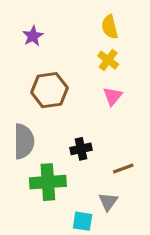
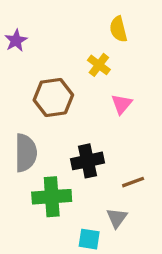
purple star: (33, 36) -> (16, 41), moved
yellow cross: (108, 60) -> (99, 65), moved
black cross: (81, 149) -> (88, 161), size x1.4

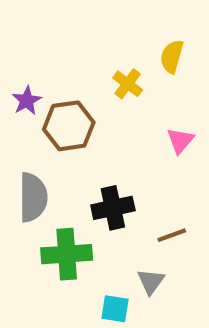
yellow semicircle: (118, 29) -> (172, 56), moved, turned 30
purple star: (16, 41) -> (27, 101), moved
pink triangle: (122, 104) -> (180, 141), moved

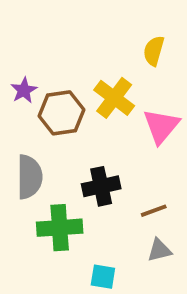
yellow cross: (128, 84) -> (114, 98), moved, size x1.5
pink triangle: (180, 141) -> (161, 126), size x1.5
gray triangle: (151, 281) -> (159, 250), moved, turned 40

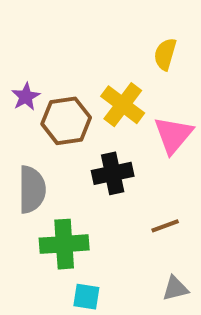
black cross: (101, 186) -> (113, 173), moved
gray triangle: (159, 250) -> (175, 289), moved
cyan square: (103, 277) -> (86, 297), moved

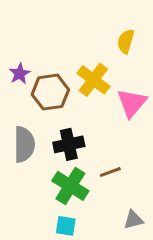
black cross: (113, 173) -> (69, 144), moved
brown line: (165, 226) -> (110, 172), moved
green cross: (64, 244) -> (70, 186), moved, turned 36

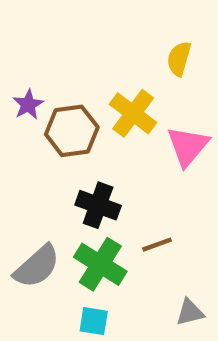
gray semicircle: (24, 144) -> (37, 266), moved, turned 48
black cross: (69, 144) -> (98, 205), turned 32

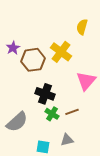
pink triangle: (188, 146) -> (86, 81), moved
green cross: (100, 264) -> (52, 114), moved, size x0.6
gray triangle: (190, 312) -> (67, 140), moved

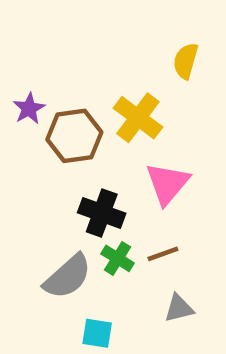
pink triangle: (86, 81) -> (167, 183), moved
gray semicircle: (17, 122) -> (68, 277), moved
gray triangle: (67, 140) -> (179, 308), moved

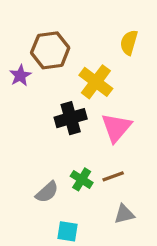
brown hexagon: (74, 136) -> (50, 50), moved
black cross: (102, 213) -> (71, 118), moved, turned -36
gray semicircle: (68, 277) -> (47, 192), size x0.7

